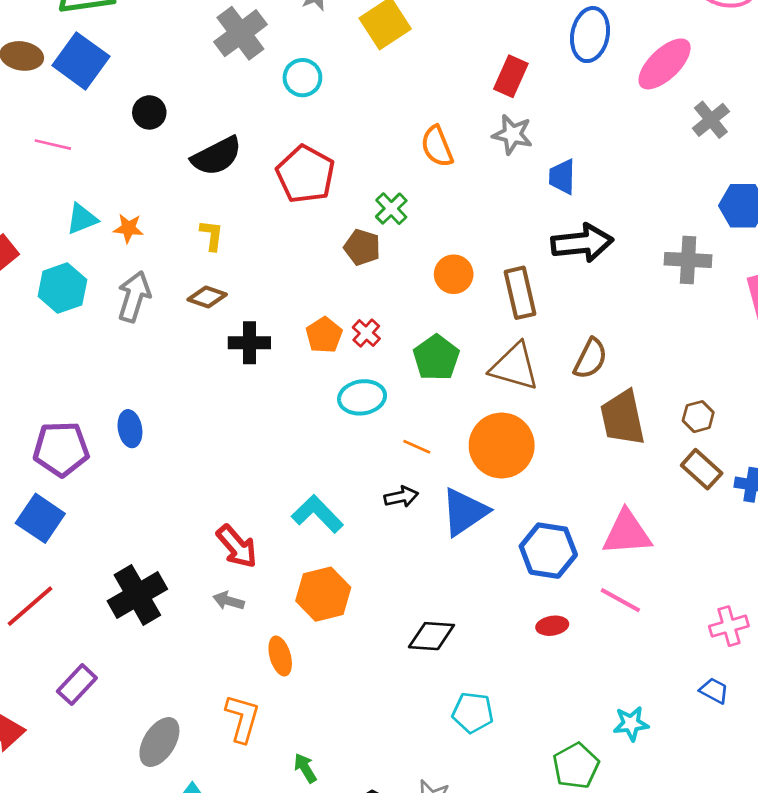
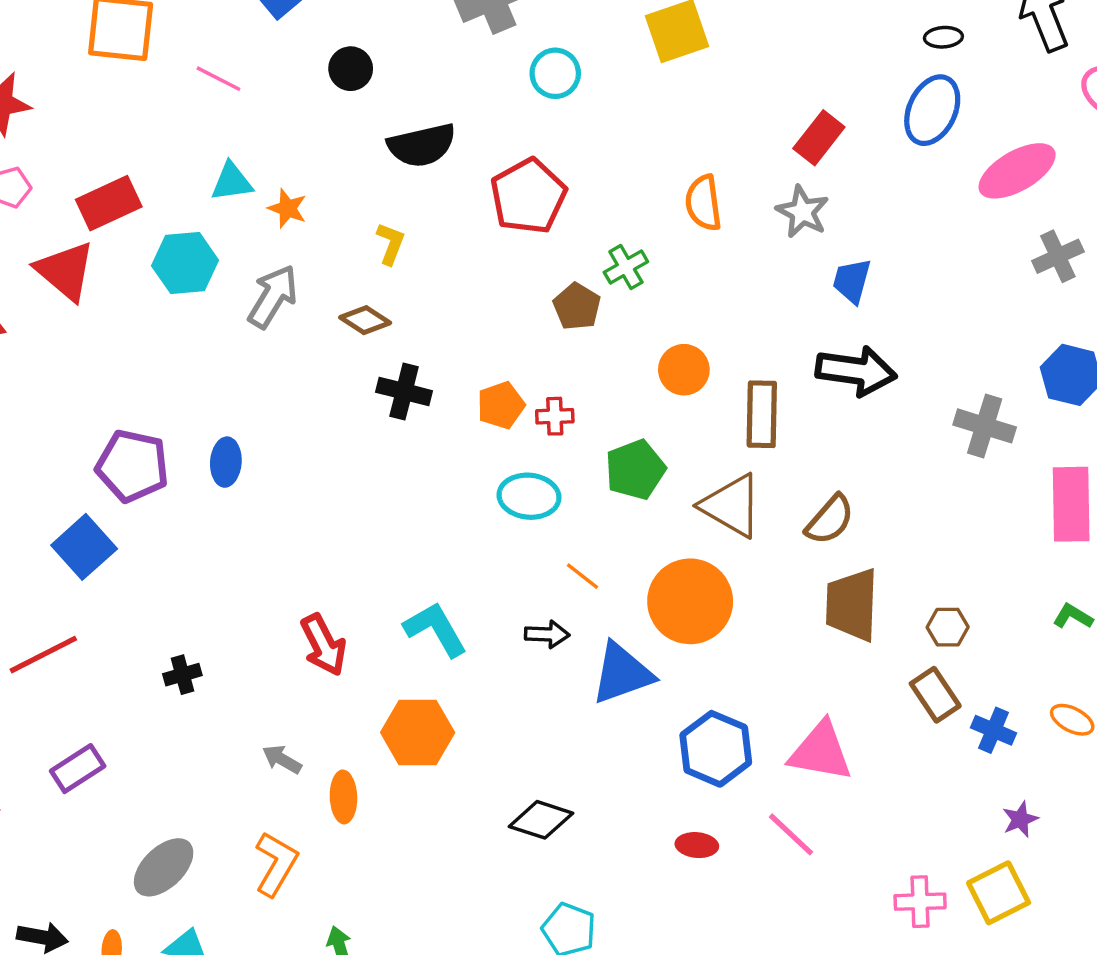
red cross: (366, 333) -> (555, 416), turned 32
black cross: (137, 595) -> (182, 675), size x0.5
gray arrow: (229, 601) -> (282, 759), moved

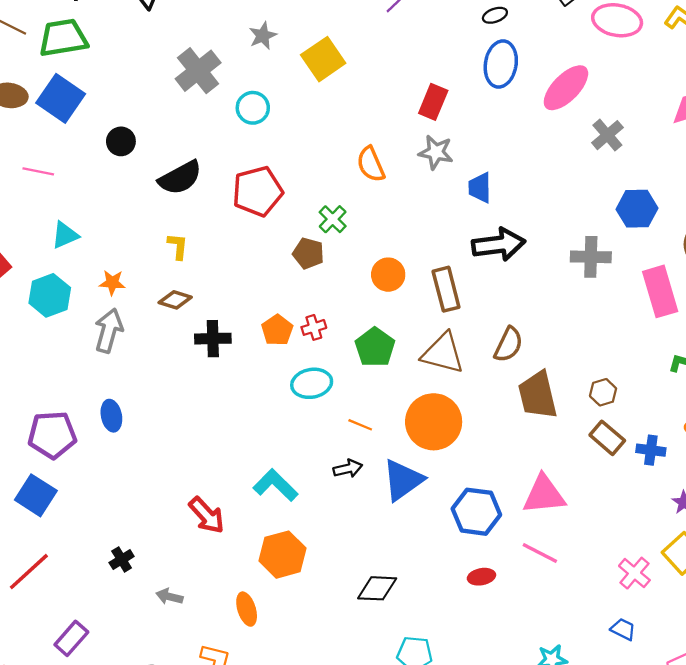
red pentagon: (528, 196) -> (258, 191), turned 30
orange star: (287, 208) -> (112, 283), moved
gray arrow: (273, 296) -> (109, 331), moved
gray arrow: (282, 759) -> (169, 597), moved
pink cross: (920, 902) -> (634, 573), turned -32

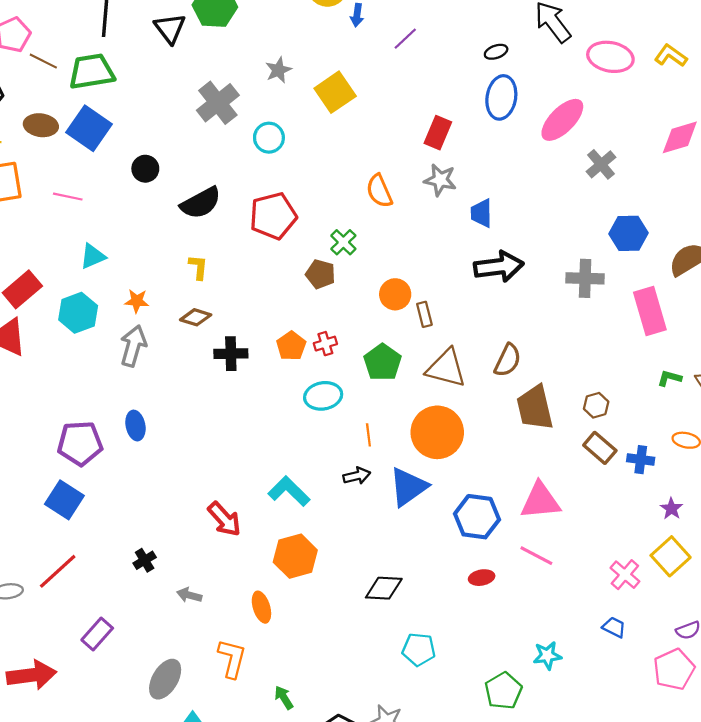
brown rectangle: (446, 289) -> (424, 314), moved, size x0.6
orange line: (360, 425) -> (368, 435), turned 60

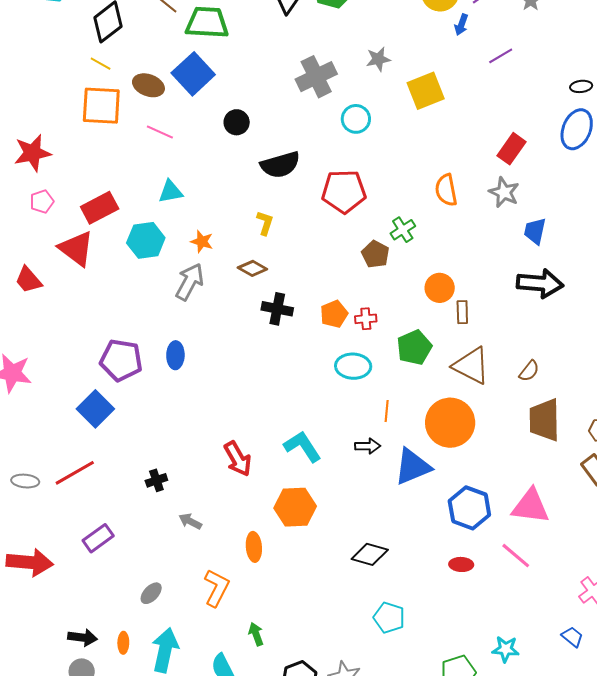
brown ellipse: (41, 125) -> (148, 85), moved
brown semicircle: (508, 360) -> (529, 371), size x0.7
gray ellipse: (165, 679) -> (151, 593), size x0.6

